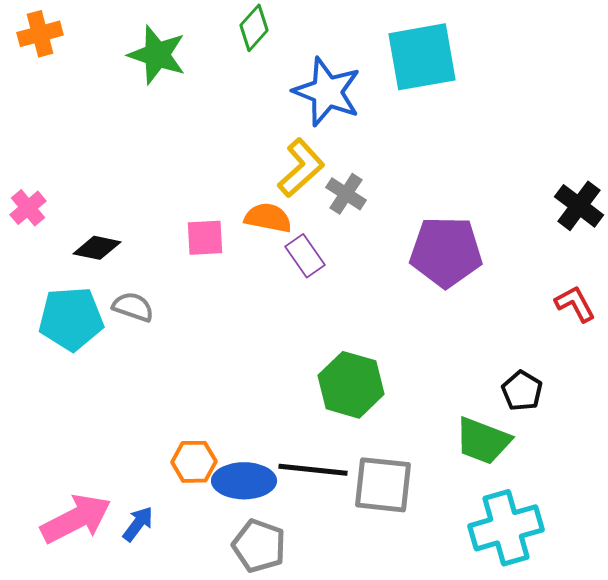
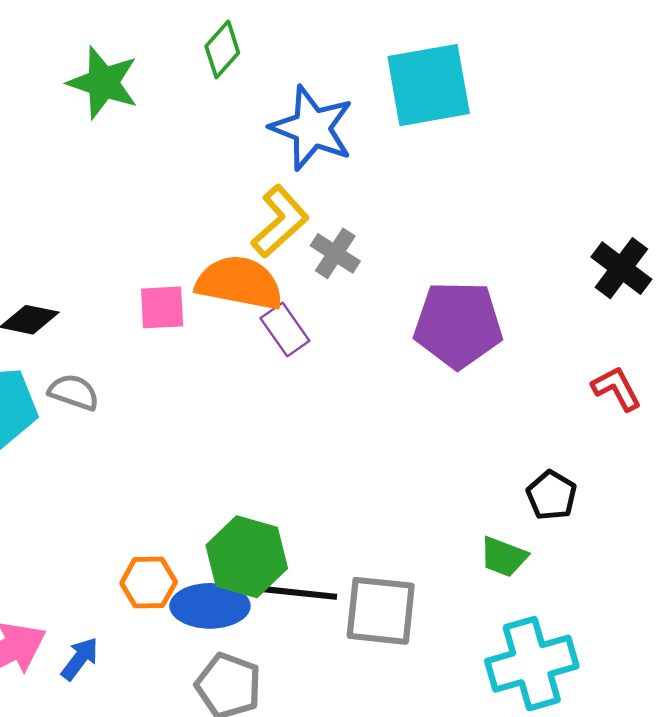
orange semicircle: (268, 218) -> (239, 283), size x1.5
green hexagon: (351, 385) -> (247, 557), moved
green trapezoid: (483, 441) -> (504, 557), size x0.7

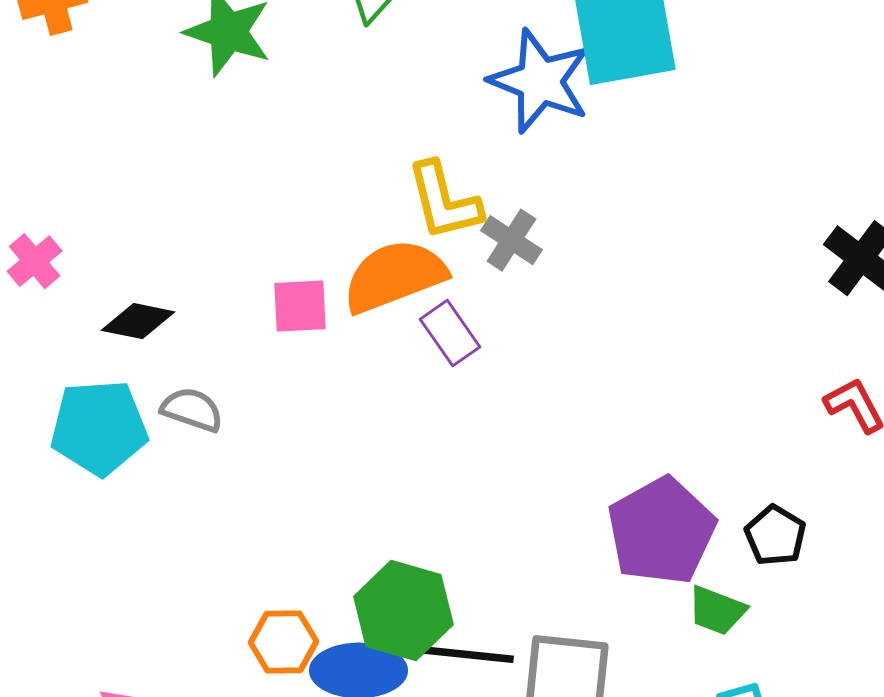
blue star: (312, 128) -> (540, 81), moved
yellow L-shape: (280, 221) -> (444, 201), turned 118
orange semicircle: (239, 283) -> (394, 276), turned -32
purple pentagon: (458, 325) -> (661, 531), moved, turned -30

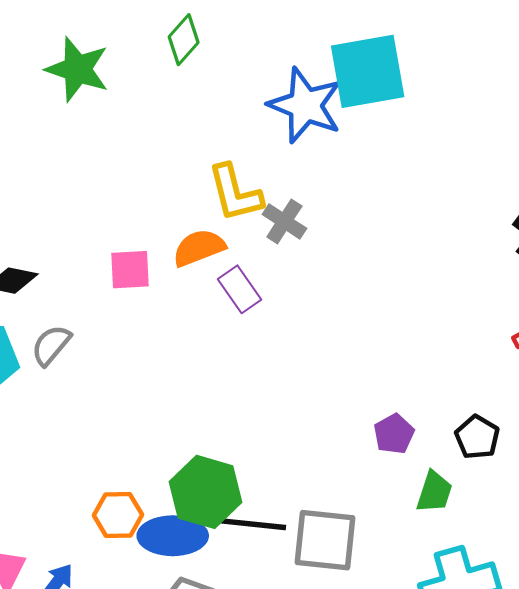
orange semicircle: (394, 276) -> (199, 248), size x0.7
gray semicircle: (192, 410) -> (51, 345), turned -69
purple pentagon: (661, 531) -> (394, 434), size x0.5
green trapezoid: (717, 610) -> (434, 492), turned -93

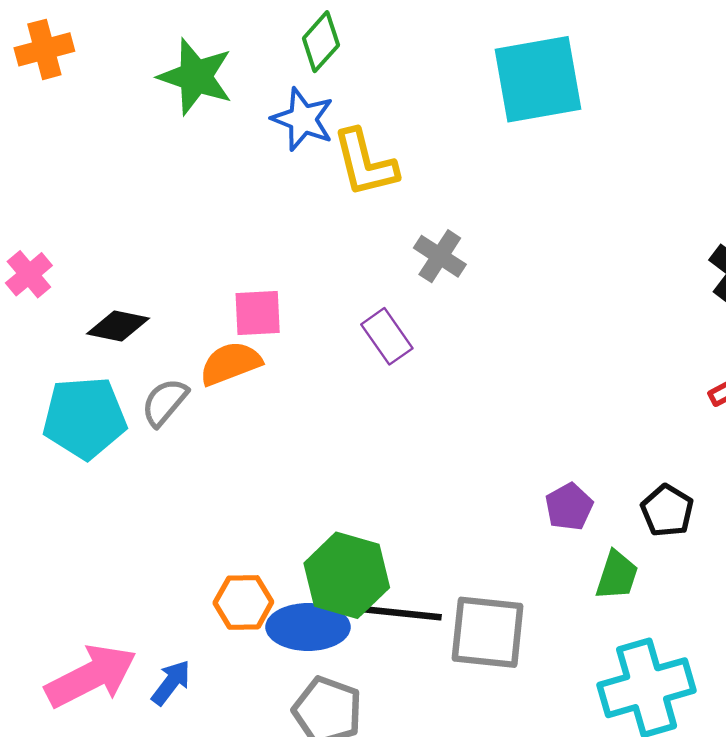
blue star: (305, 105) -> (303, 119), moved, size x0.7
yellow L-shape: (235, 193) -> (365, 163), moved
orange semicircle: (199, 248) -> (230, 363), moved

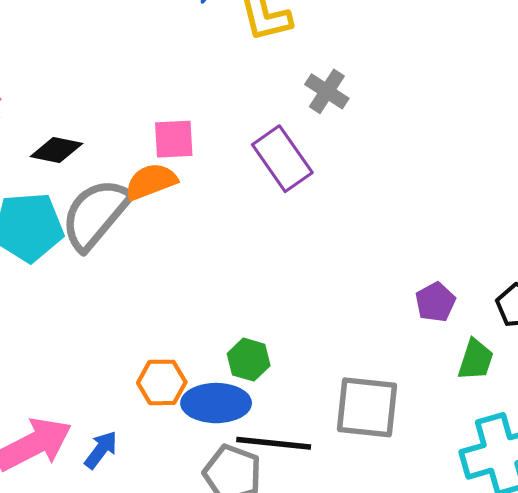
purple rectangle: (387, 336) -> (282, 159), size x1.4
gray semicircle: (165, 402) -> (96, 214), size x1.8
green hexagon: (347, 575) -> (249, 360), size x0.6
black line: (397, 613) -> (274, 443), moved

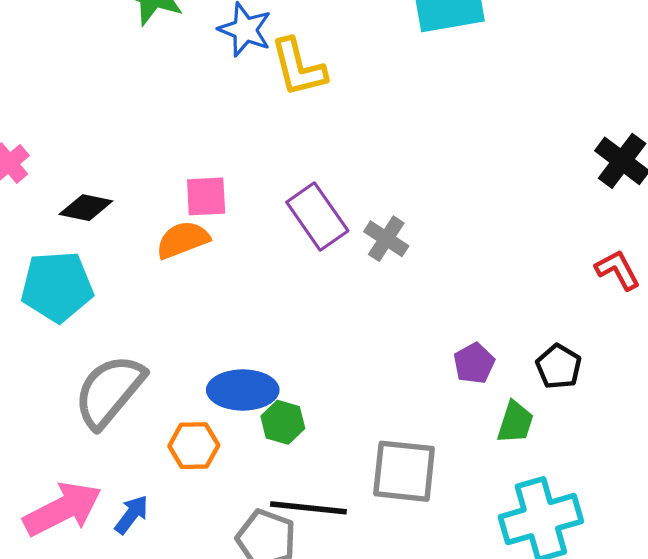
gray cross: (327, 91) -> (386, 239), moved
gray semicircle: (96, 214) -> (109, 391), moved
blue ellipse: (216, 403) -> (243, 390), moved

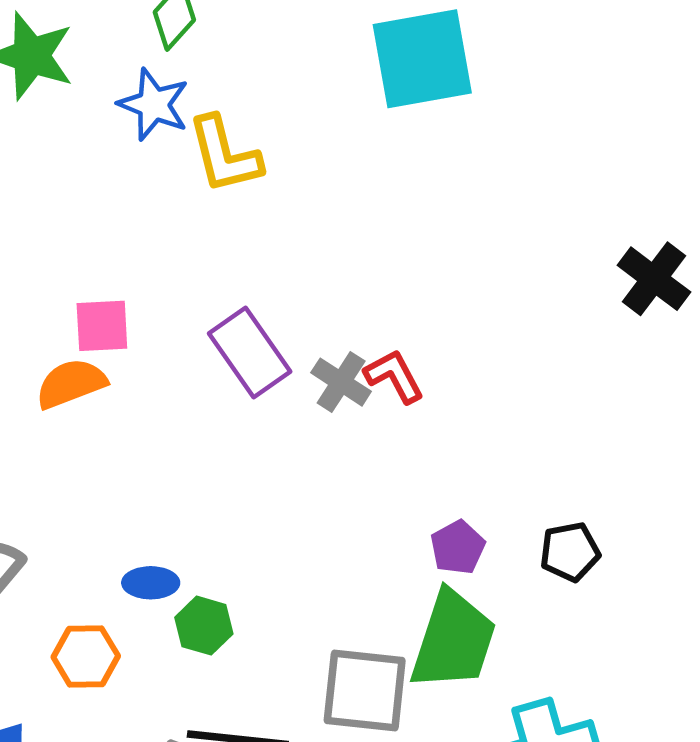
red L-shape: (618, 270) -> (394, 376), moved
black pentagon: (559, 367) -> (570, 552), turned 30
blue ellipse: (243, 390) -> (151, 583), size x0.6
green trapezoid: (515, 422) -> (453, 640), moved, size x1.8

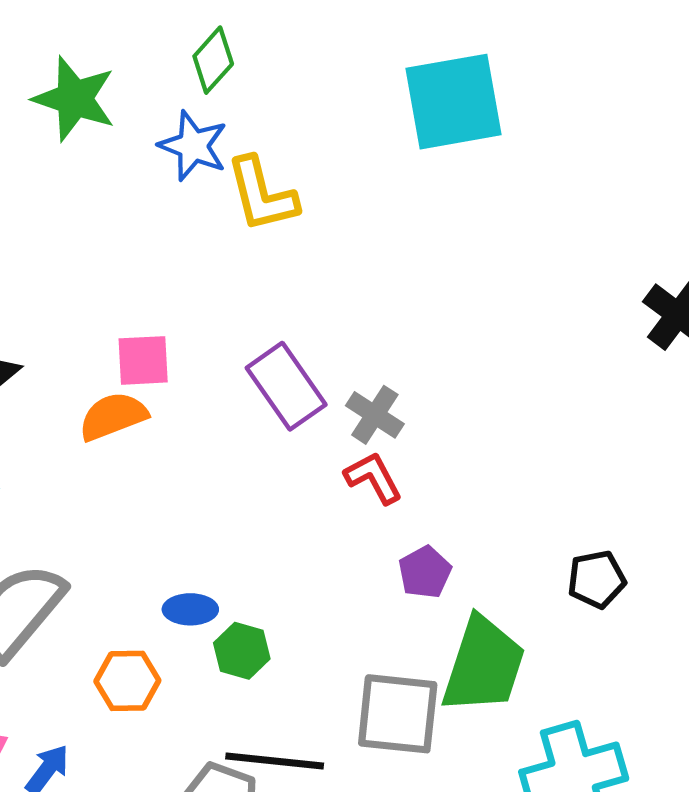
red L-shape: (394, 376) -> (373, 478), moved
purple pentagon: (458, 547) -> (425, 572), moved

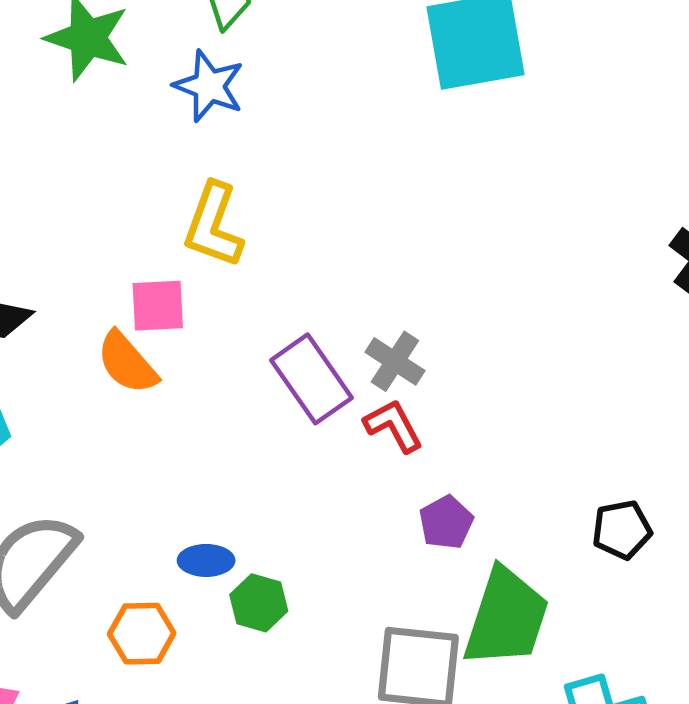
yellow L-shape: (262, 195) -> (213, 225), moved, turned 34
purple rectangle: (286, 386) -> (311, 379), moved
orange semicircle: (113, 416) -> (127, 363), turned -110

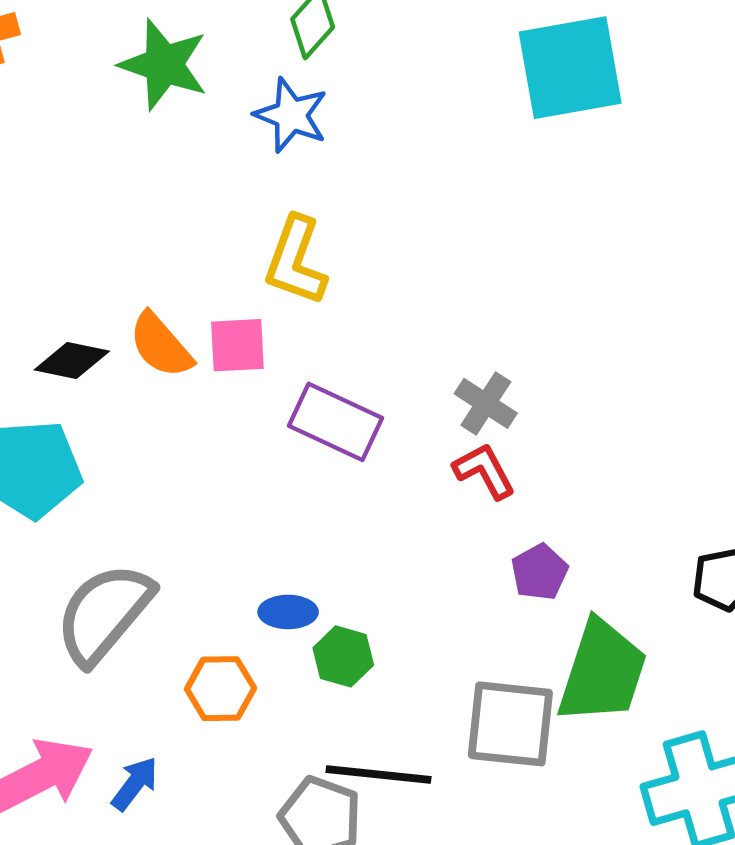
orange semicircle: (127, 363) -> (161, 345), moved
purple rectangle: (311, 379) -> (336, 422), moved, turned -30

